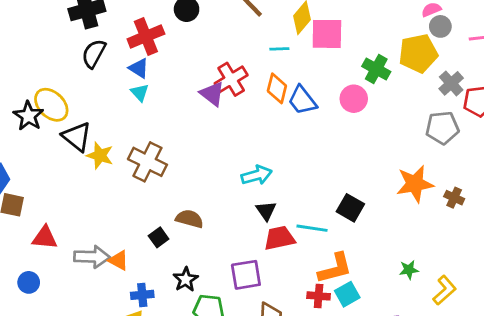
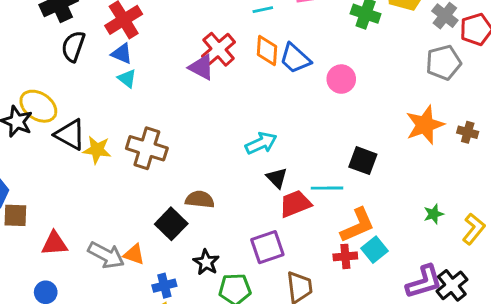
pink circle: (354, 99) -> (341, 79), moved
black square: (159, 237) -> (171, 224), size x1.5
gray arrow: (92, 257) -> (106, 255), turned 36

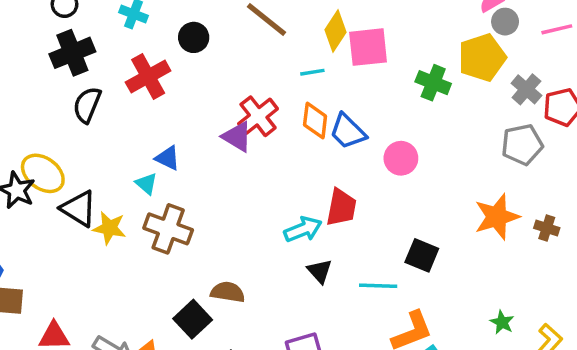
blue triangle: (122, 54) -> (168, 158), moved
cyan triangle: (127, 78) -> (146, 184), moved
red trapezoid: (295, 204) -> (341, 207), moved, turned 120
green star: (434, 214) -> (502, 322), turned -30

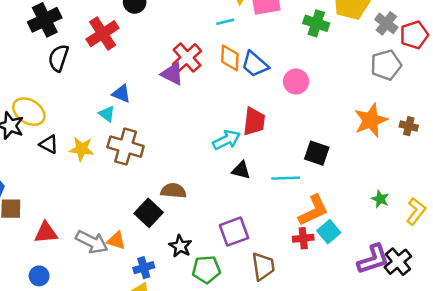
black triangle: (79, 208) -> (49, 144), moved, size x0.7
black triangle: (320, 271) -> (241, 170), turned -30

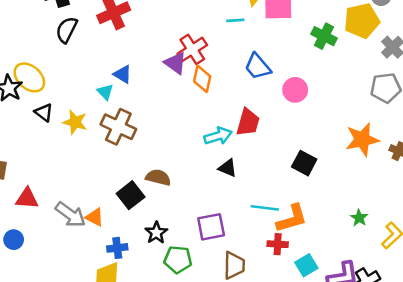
orange diamond: (230, 58) -> (202, 79), moved
cyan line: (286, 178) -> (265, 208), moved
cyan square: (329, 232) -> (306, 265), moved

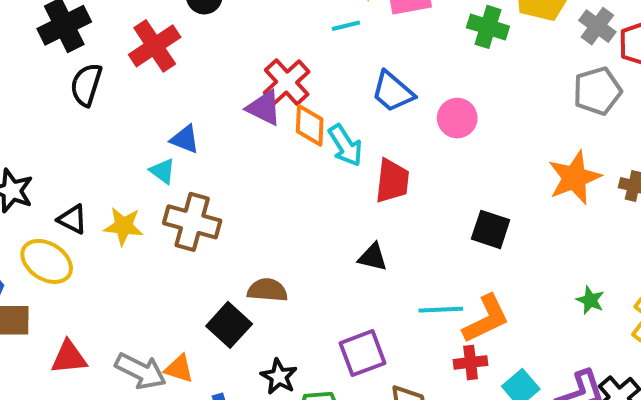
yellow ellipse: (29, 77) -> (47, 261), moved
cyan arrow: (218, 136) -> (345, 145), moved, turned 84

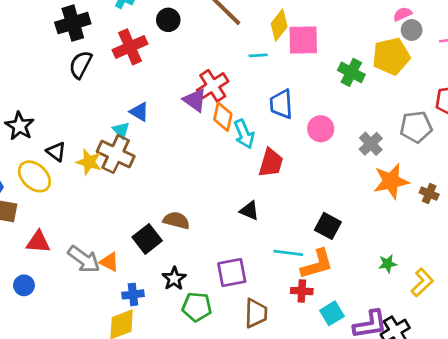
gray cross: (597, 26) -> (371, 144), moved
blue trapezoid: (393, 92) -> (281, 104), turned 36
brown cross: (192, 222) -> (116, 154), moved
black square: (491, 229) -> (328, 226), moved
green star: (590, 300) -> (388, 264), turned 30

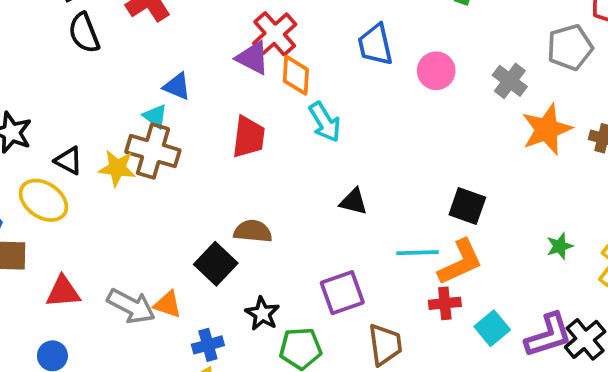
black semicircle: (81, 65) -> (84, 33), turned -40
cyan arrow: (244, 134) -> (325, 122), moved
red trapezoid: (271, 163) -> (249, 137), moved

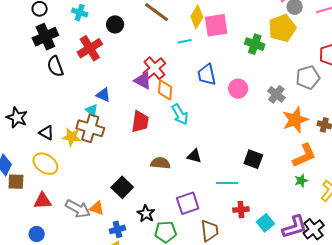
yellow ellipse: (43, 200) -> (45, 164), moved
brown semicircle: (253, 231) -> (160, 163), moved
orange L-shape: (460, 262) -> (304, 156), moved

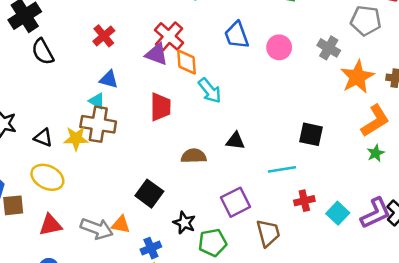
red cross: (90, 48) -> (104, 36), moved, size x0.7
gray pentagon: (308, 77) -> (366, 21), turned 30

